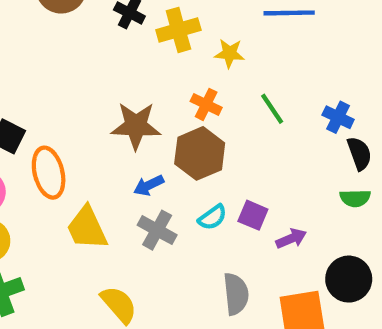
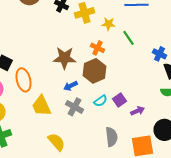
green line: (272, 109) -> (128, 38), moved
purple square: (253, 215) -> (120, 100), turned 32

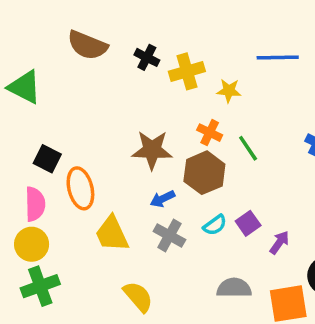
green line: (128, 38) -> (248, 148), moved
purple arrow: (138, 111) -> (279, 242), turned -32
gray semicircle: (112, 137) -> (234, 288), turned -84

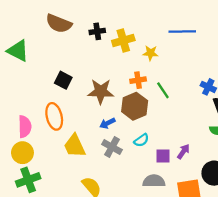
black cross: (147, 57) -> (97, 31), turned -35
orange cross: (210, 133) -> (138, 80), turned -35
black square: (47, 159) -> (63, 80), moved
purple square: (248, 223) -> (163, 156), moved, turned 35

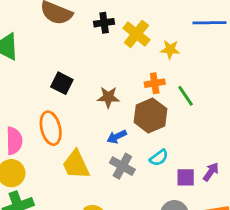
yellow cross: (123, 40) -> (136, 34), turned -35
brown star: (101, 91) -> (108, 97), size x0.7

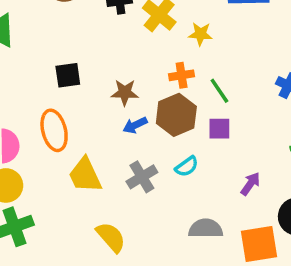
black square: (62, 83) -> (68, 75), turned -35
blue arrow: (117, 137) -> (135, 125), moved
gray cross: (122, 166) -> (142, 177), turned 30
purple square: (186, 177) -> (219, 129), moved

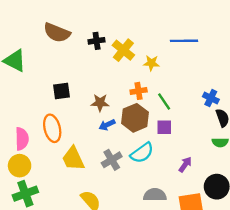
cyan semicircle: (187, 167) -> (142, 153), size x1.5

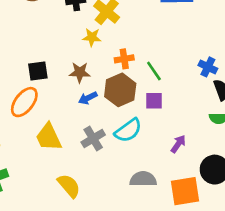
yellow star: (151, 63) -> (92, 37), moved
black square: (62, 91) -> (38, 71), moved
orange ellipse: (52, 128) -> (24, 102), turned 52

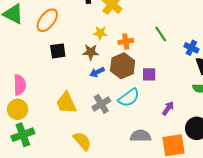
yellow star: (92, 37) -> (100, 33), moved
green line: (154, 71) -> (161, 34), moved
orange ellipse: (24, 102) -> (47, 20), moved

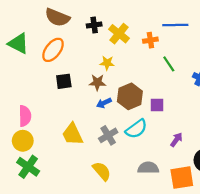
orange cross: (126, 41) -> (150, 40), moved
green cross: (23, 135) -> (28, 167), turned -35
yellow semicircle: (82, 141) -> (102, 171), moved

